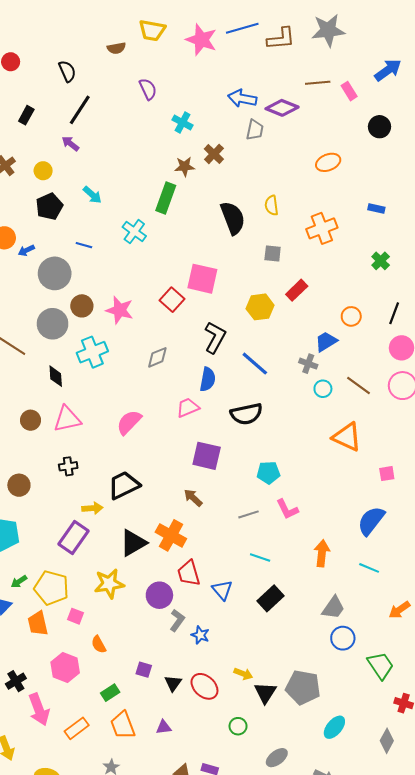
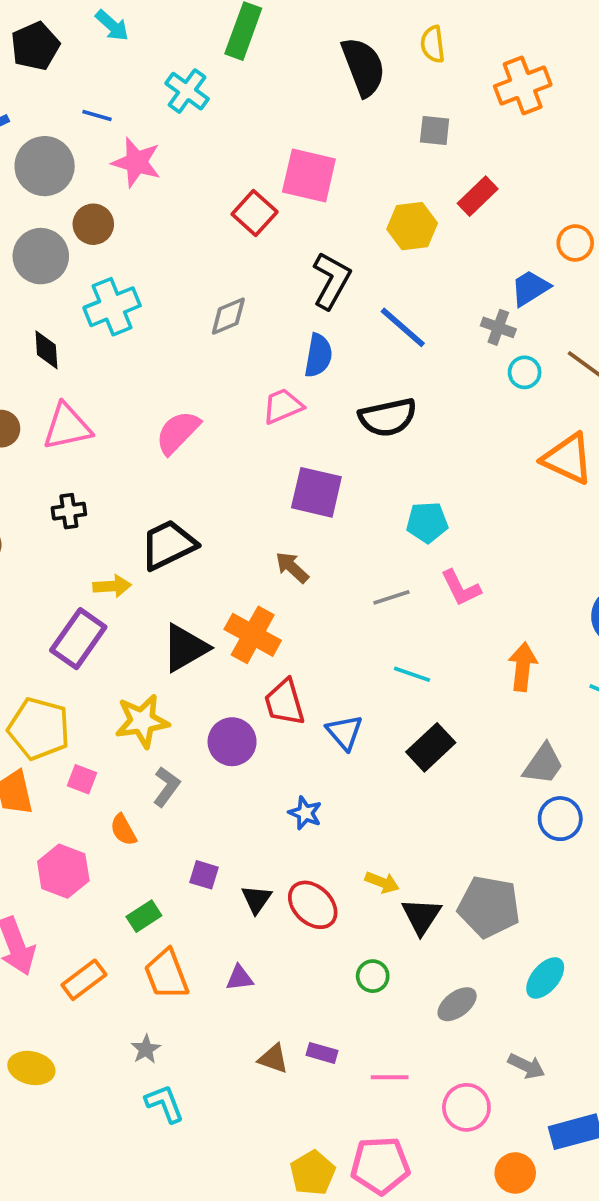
pink star: (120, 310) -> (136, 162), moved
gray L-shape: (177, 620) -> (166, 787), moved
gray ellipse: (277, 758) -> (457, 1004), moved

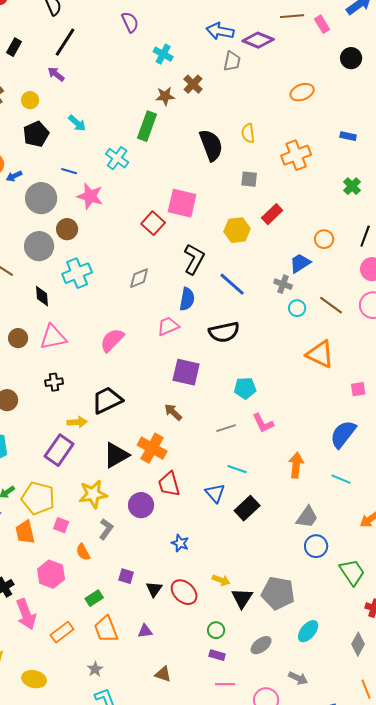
blue triangle: (345, 732) -> (215, 493), moved
purple rectangle: (322, 1053) -> (217, 655), moved

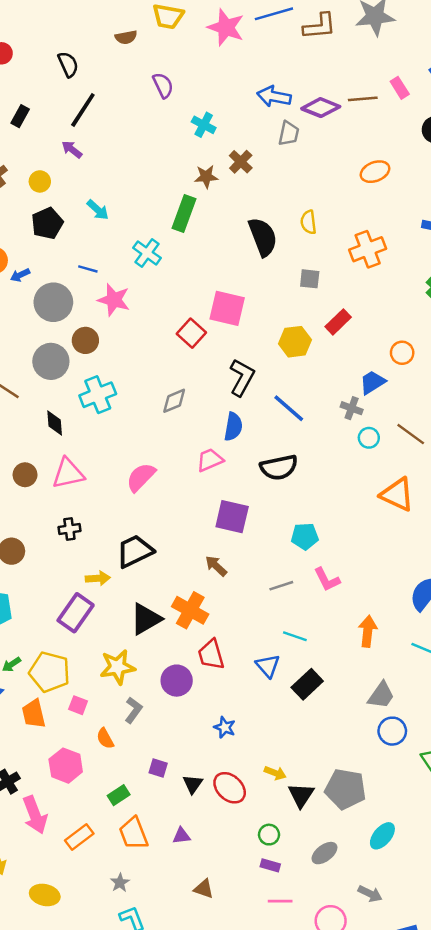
brown line: (292, 16) -> (363, 99), moved

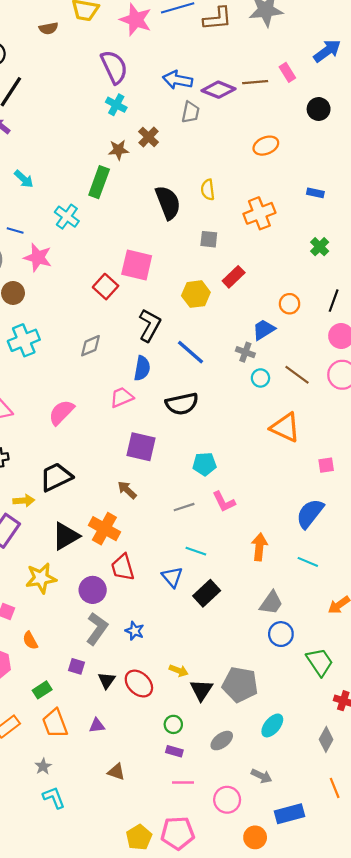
purple semicircle: (163, 85) -> (114, 67), moved, size x1.5
gray L-shape: (133, 710) -> (97, 629), moved, size x1.4

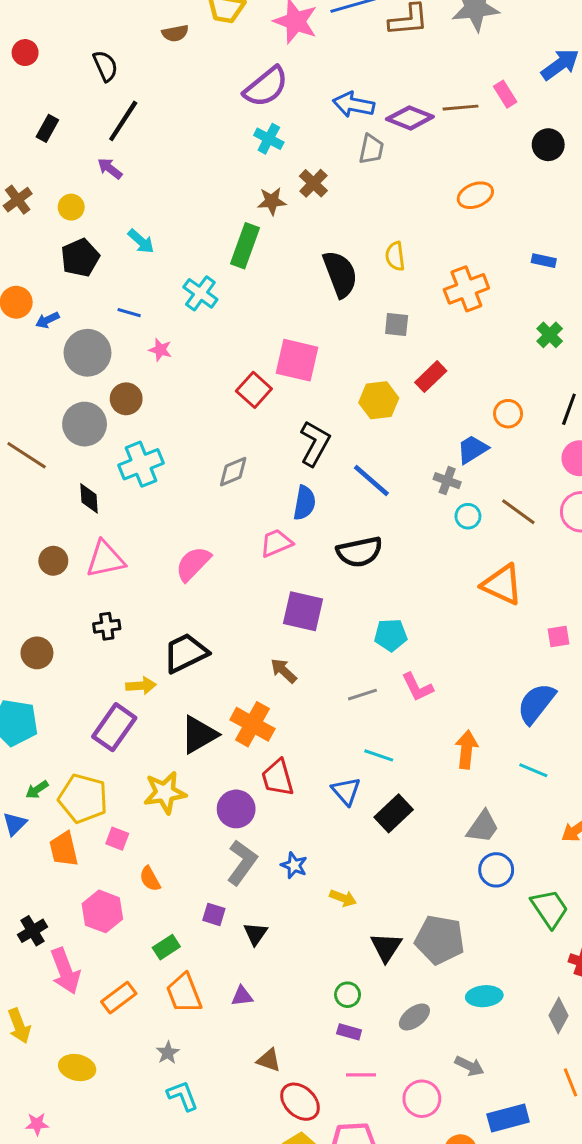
purple semicircle: (114, 67) -> (266, 87), turned 76
pink star: (38, 257) -> (160, 350), size x0.6
yellow arrow: (179, 671) -> (343, 898), moved
red ellipse: (139, 684) -> (300, 1102), moved
cyan ellipse: (272, 725) -> (484, 996), turned 45

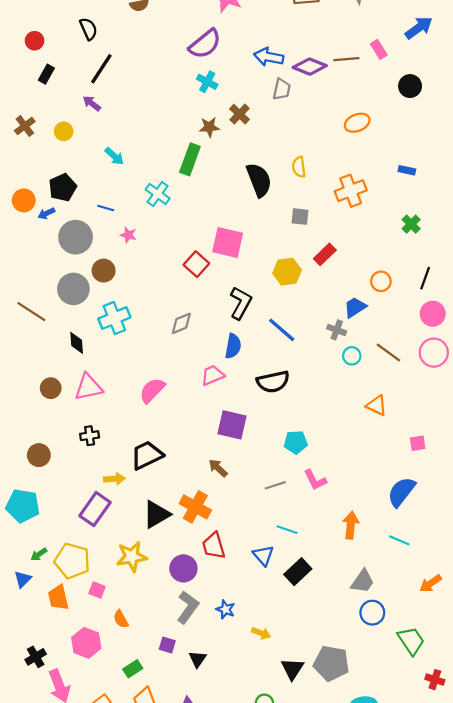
red circle: (25, 53) -> (35, 41), moved
black pentagon: (80, 258) -> (63, 187), moved
orange triangle: (502, 585) -> (377, 405), size x0.7

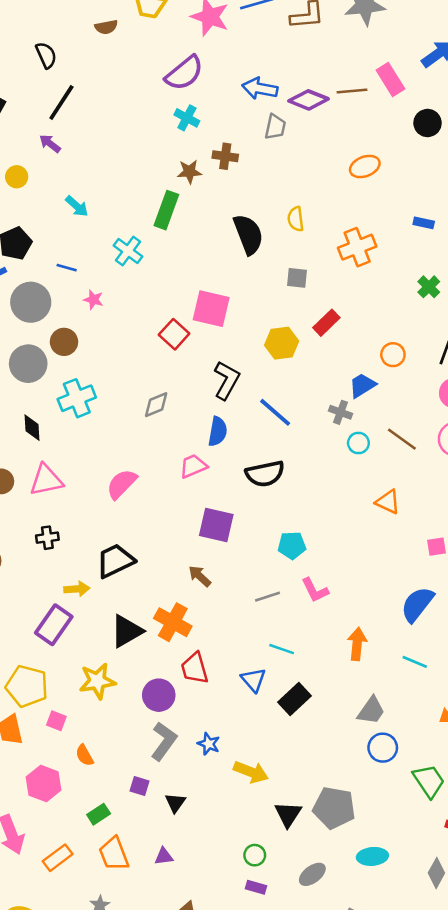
pink rectangle: (379, 49) -> (390, 79), size x1.4
brown cross: (240, 114) -> (225, 156), turned -36
yellow arrow: (261, 633) -> (251, 772), size x1.5

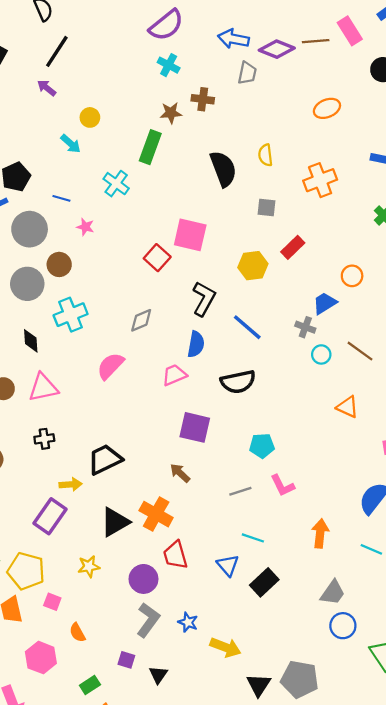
yellow circle: (17, 177) -> (90, 117), moved
pink semicircle: (122, 484) -> (110, 366), moved
yellow star: (97, 681) -> (89, 566), size x0.7

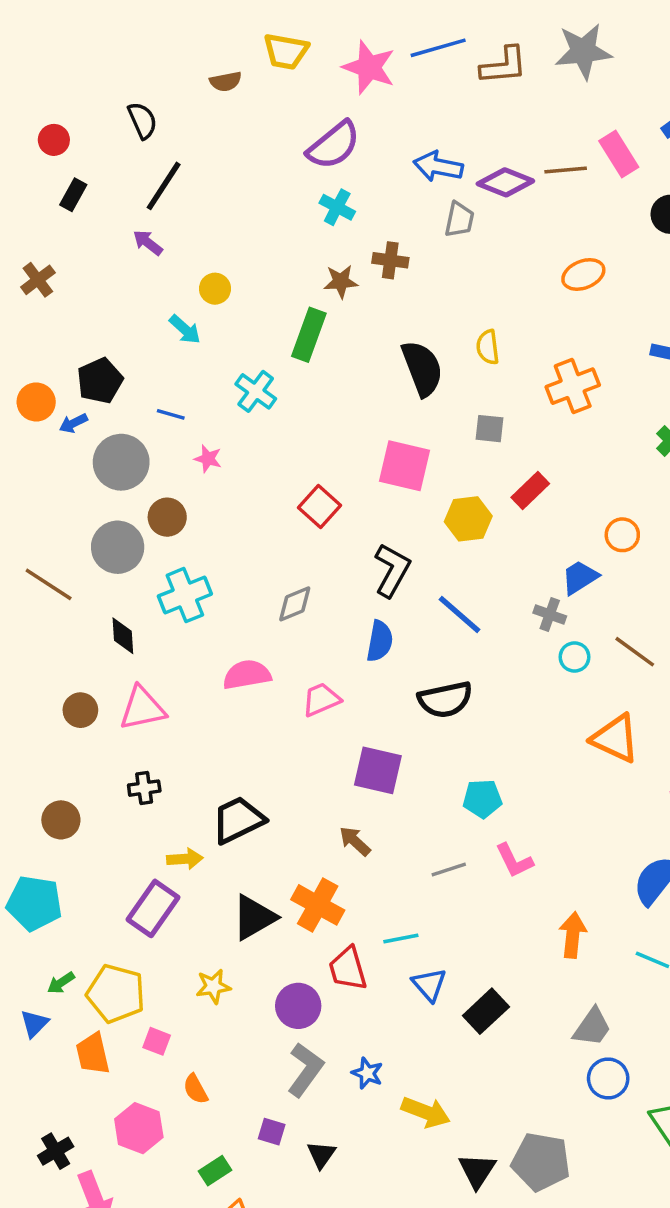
pink square: (190, 235) -> (404, 466), moved
pink semicircle: (110, 366) -> (247, 675), turned 36
pink trapezoid: (174, 375) -> (321, 700), moved
orange triangle: (347, 407) -> (615, 738), size x1.4
cyan line: (253, 538) -> (401, 939), moved, turned -30

